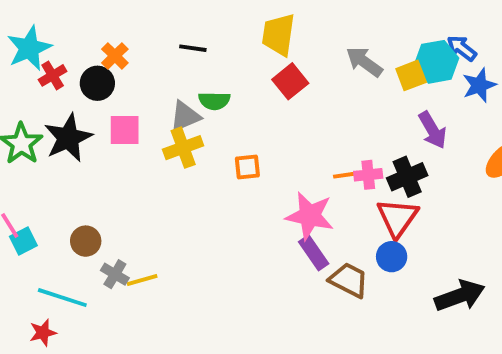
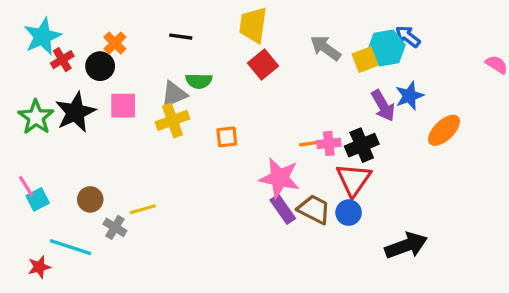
blue star: (479, 85) -> (409, 96), moved
yellow line: (142, 280) -> (143, 209), moved
brown trapezoid: (349, 280) -> (314, 209), moved
red star: (43, 333) -> (39, 267), moved

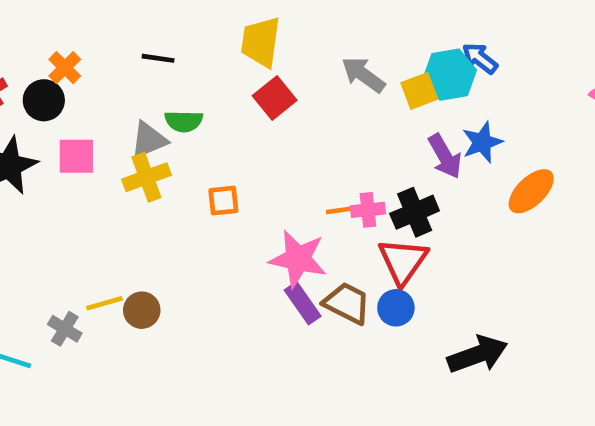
brown circle: (90, 199) -> (142, 310), moved

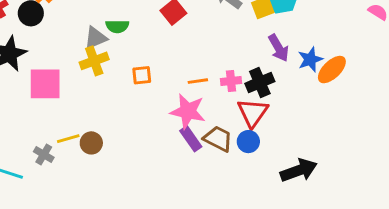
blue star: (482, 142) -> (310, 59), moved
pink square: (76, 156) -> (45, 84), moved, size x1.4
orange line: (342, 210) -> (198, 81), moved

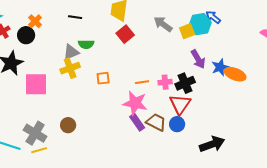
orange ellipse: (332, 70) -> (235, 74), turned 65
yellow line: (68, 139) -> (39, 150), moved
gray cross: (44, 155) -> (35, 133), size x1.6

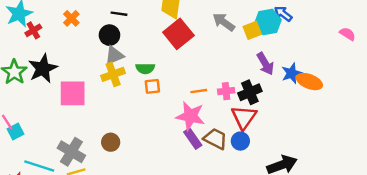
red square: (125, 34) -> (178, 34), size x1.4
black circle: (26, 35) -> (109, 35), moved
green semicircle: (86, 44) -> (145, 68), moved

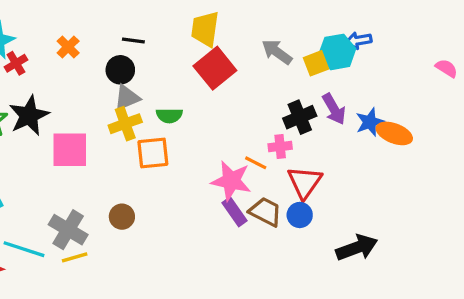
blue arrow: (283, 14) -> (358, 40), turned -48
orange square: (152, 86) -> (153, 153), moved, size x1.5
orange line: (199, 91) -> (256, 163), moved, turned 35
black cross: (250, 92) -> (300, 117), moved

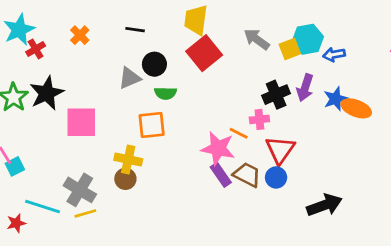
blue arrow: (358, 40) -> (334, 54), moved
black circle: (120, 70) -> (154, 64), moved
purple arrow: (334, 109) -> (305, 88), turned 48
yellow cross: (125, 124) -> (128, 160), moved, turned 32

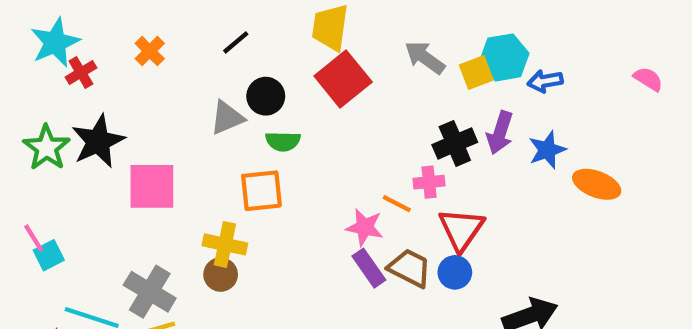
black line: (135, 30) -> (236, 42), turned -48
orange ellipse: (356, 108) -> (597, 184), moved
pink star: (218, 148) -> (365, 227), size x0.7

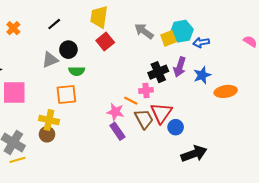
red square: (343, 79) -> (105, 41), size x0.7
orange ellipse: (597, 184) -> (226, 91), turned -30
brown trapezoid: (410, 268) -> (144, 119), moved, turned 35
blue circle: (455, 272) -> (176, 127), moved

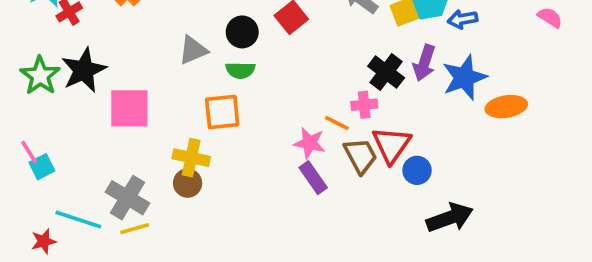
black circle: (68, 50) -> (242, 32), moved
black cross: (158, 72) -> (386, 72), turned -30
blue star: (202, 75) -> (464, 77), size x1.4

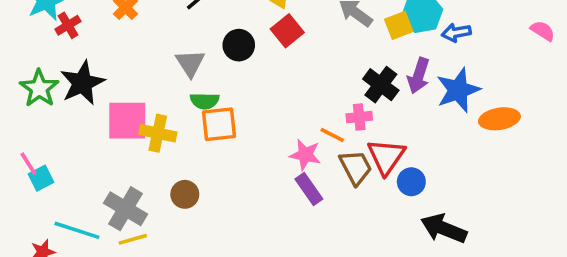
gray triangle: (193, 50) -> (190, 63), turned -40
green semicircle: (240, 70) -> (205, 101), moved
yellow cross: (191, 158) -> (158, 133), moved
black arrow: (450, 218) -> (444, 228), turned -138

